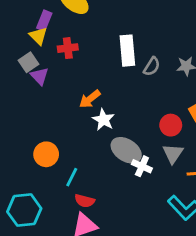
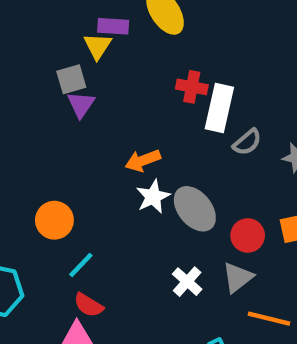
purple rectangle: (44, 21) -> (113, 26), turned 54
red cross: (68, 48) -> (192, 87), moved
gray ellipse: (126, 150) -> (195, 209), moved

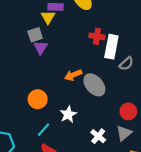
white star: (153, 197) -> (68, 114), moved
gray ellipse: (195, 209) -> (94, 85), moved
orange circle: (54, 220) -> (38, 99), moved

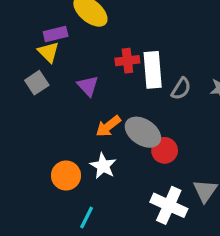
purple triangle: (40, 47) -> (88, 86), moved
red circle: (128, 111) -> (165, 150), moved
white star: (68, 114) -> (103, 166), moved
white cross: (98, 136) -> (169, 205), size x1.5

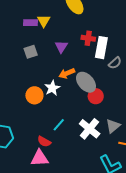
purple rectangle: (56, 34) -> (30, 23), moved
gray square: (37, 83) -> (31, 52), moved
white star: (103, 166) -> (52, 88), moved
cyan line: (87, 218) -> (59, 125), moved

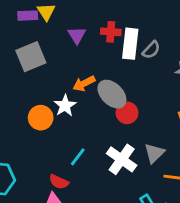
purple triangle: (61, 47) -> (77, 35), moved
gray square: (31, 52) -> (31, 57), size x1.5
gray semicircle: (115, 63) -> (151, 50), moved

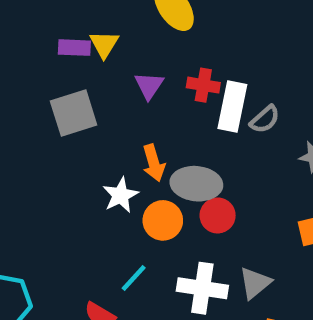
orange arrow: (84, 83) -> (154, 163), turned -85
gray ellipse: (112, 94) -> (196, 184), turned -44
orange circle: (41, 118) -> (163, 220), moved
white cross: (122, 159) -> (202, 288), turned -32

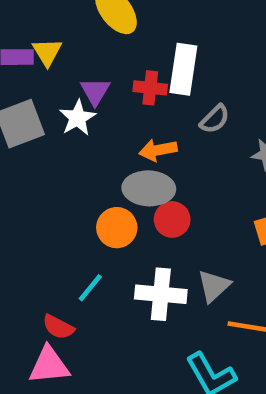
white rectangle: (232, 107) -> (183, 69), moved
orange arrow: (154, 163) -> (158, 150), moved, turned 99
white star: (121, 195) -> (78, 118), moved

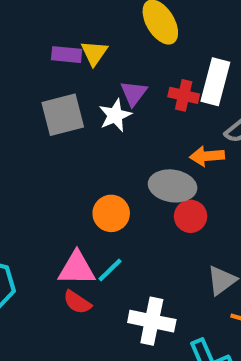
orange arrow: (158, 150) -> (207, 156), moved
orange circle: (117, 228) -> (111, 213), moved
white cross: (161, 294) -> (152, 321), moved
pink triangle: (49, 365) -> (77, 268), moved

